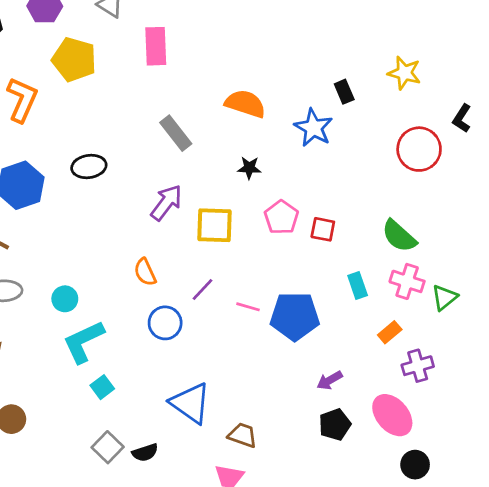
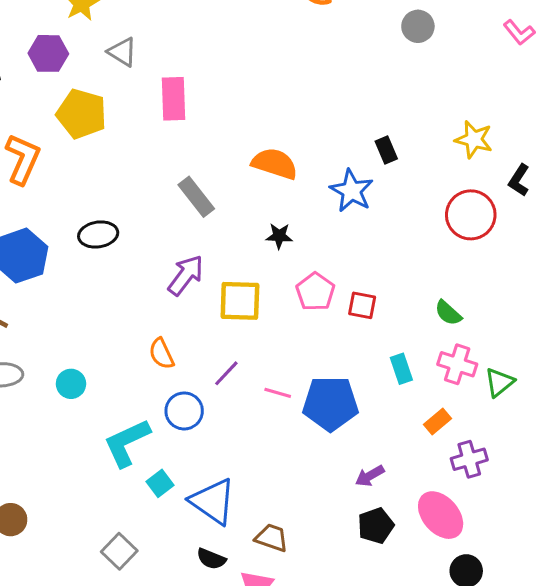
yellow star: (404, 73) -> (474, 139), moved
green semicircle: (399, 236) -> (448, 313), size x0.7
cyan L-shape: (84, 342) -> (127, 443), moved
cyan square: (102, 387) -> (160, 483), moved
black semicircle: (145, 453) -> (211, 559), moved, turned 40

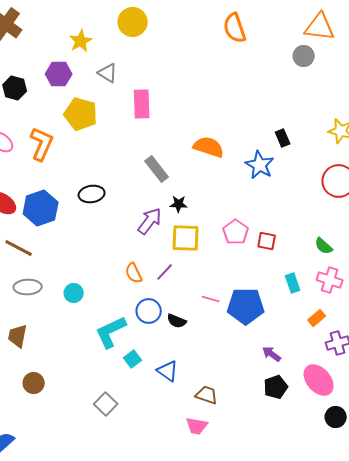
black star: (279, 236) -> (179, 204), moved
purple line: (226, 373) -> (165, 272), moved
purple arrow: (370, 476) -> (272, 354), turned 66
blue triangle: (213, 501) -> (168, 371), size x0.7
black semicircle: (211, 559) -> (177, 321), moved

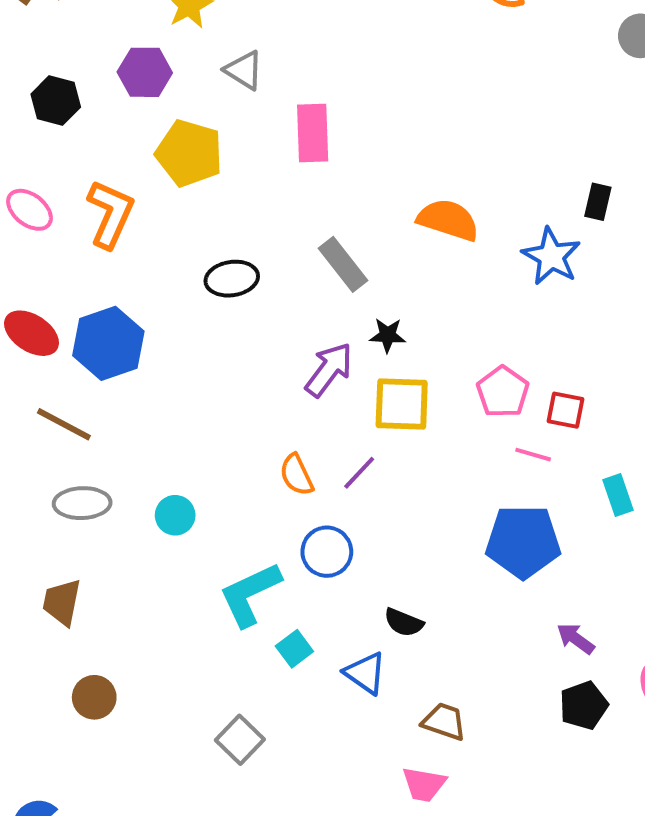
black rectangle: (283, 138) -> (598, 202), turned 36
black ellipse: (92, 194) -> (232, 279), moved
pink line: (211, 299) -> (533, 455), moved
black semicircle: (177, 321) -> (404, 622), moved

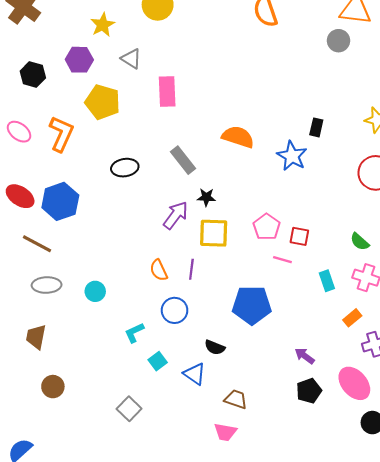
purple line: (359, 473) -> (191, 269), turned -36
blue pentagon: (523, 542) -> (252, 305), moved
cyan L-shape: (250, 594) -> (134, 333), size x0.6

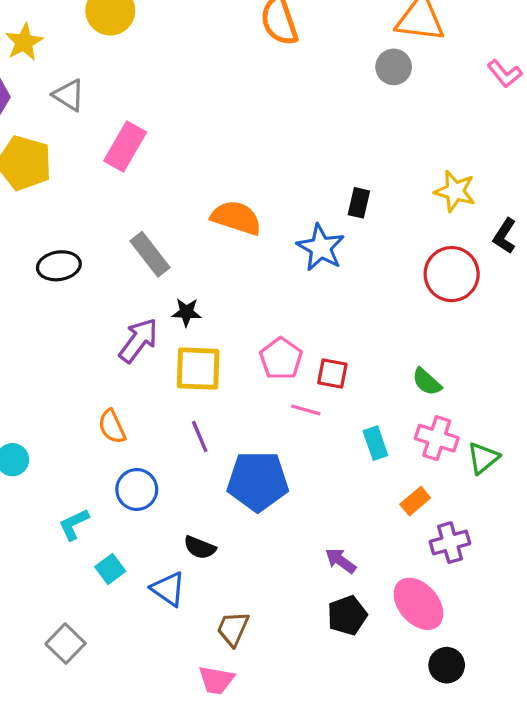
pink rectangle: (167, 91) -> (125, 146), turned 32
purple line: (191, 269) -> (200, 436), moved, turned -30
brown trapezoid: (236, 399) -> (233, 629), turned -85

